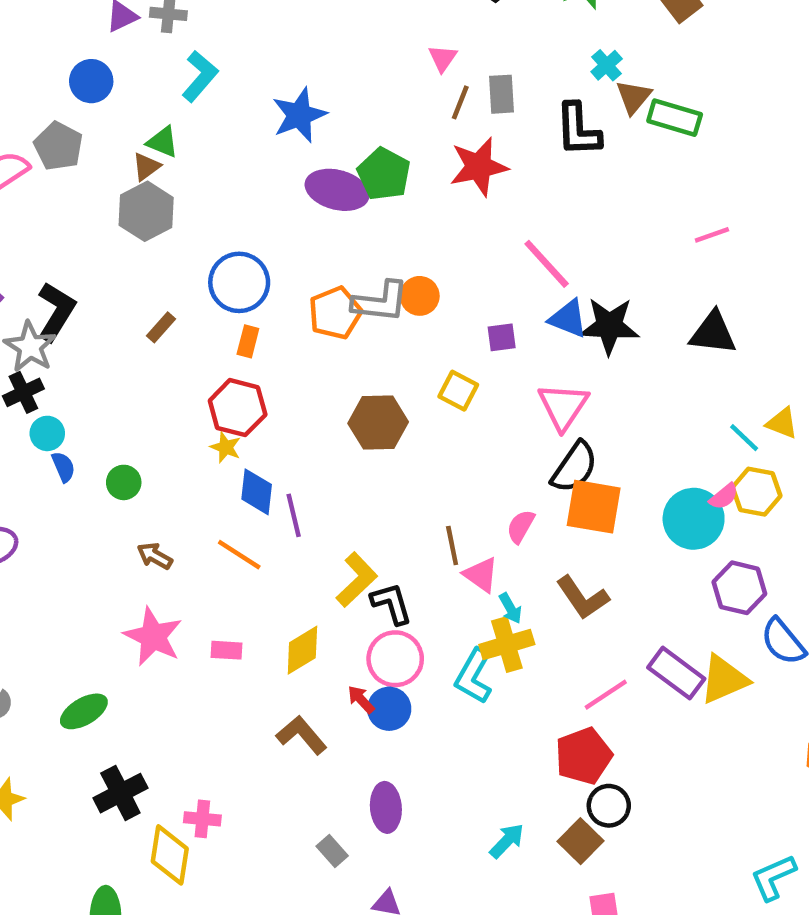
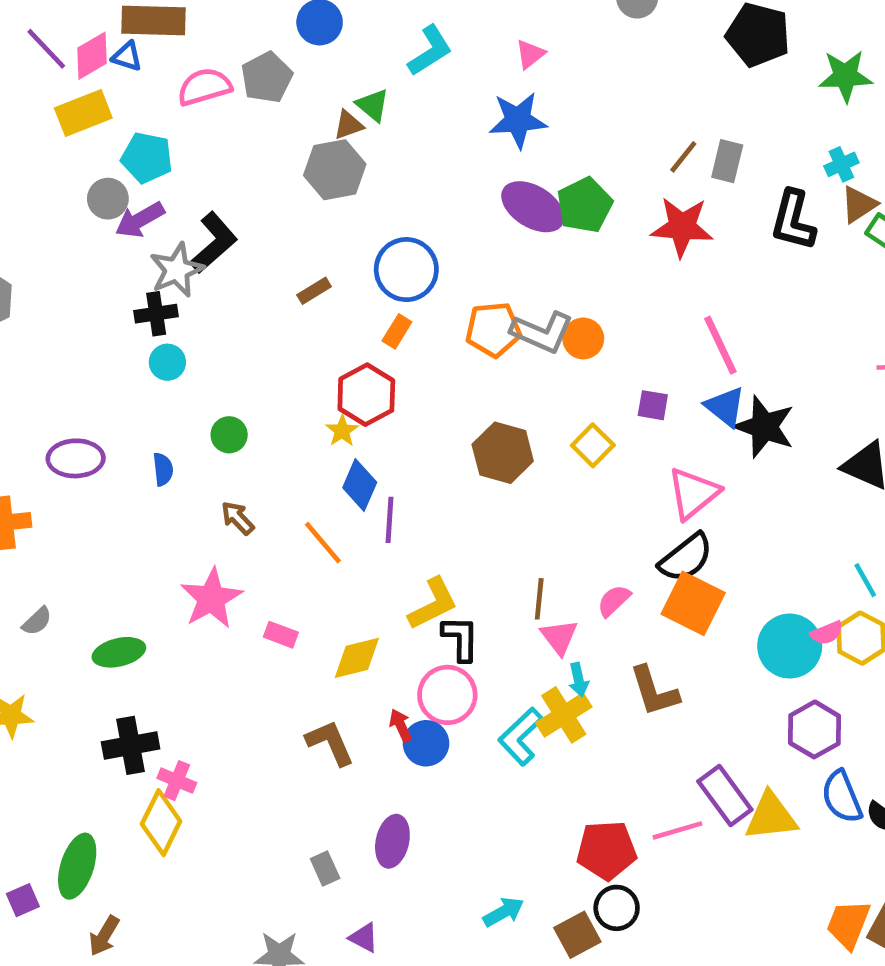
pink triangle: (443, 58) -> (530, 54), moved
blue semicircle: (63, 467) -> (163, 469), moved
yellow cross: (507, 644) -> (564, 715), turned -33
pink line: (606, 695) -> (677, 830), moved
pink cross: (202, 819) -> (177, 781), moved

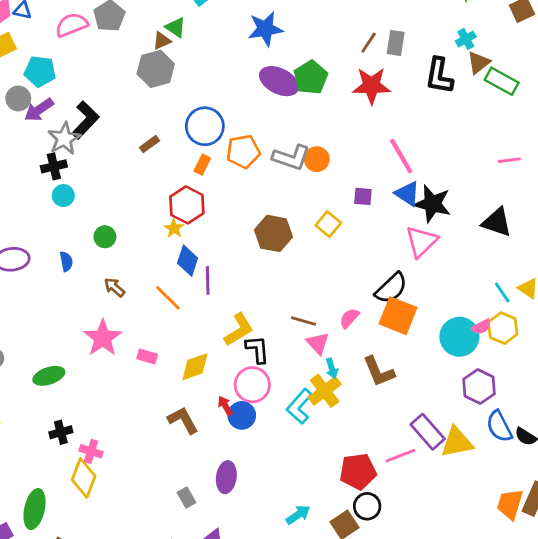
orange pentagon: (493, 330) -> (243, 152), moved
pink triangle: (693, 493) -> (421, 242), moved
brown line: (539, 599) -> (303, 321), turned -75
black cross: (131, 745) -> (61, 432), size x0.7

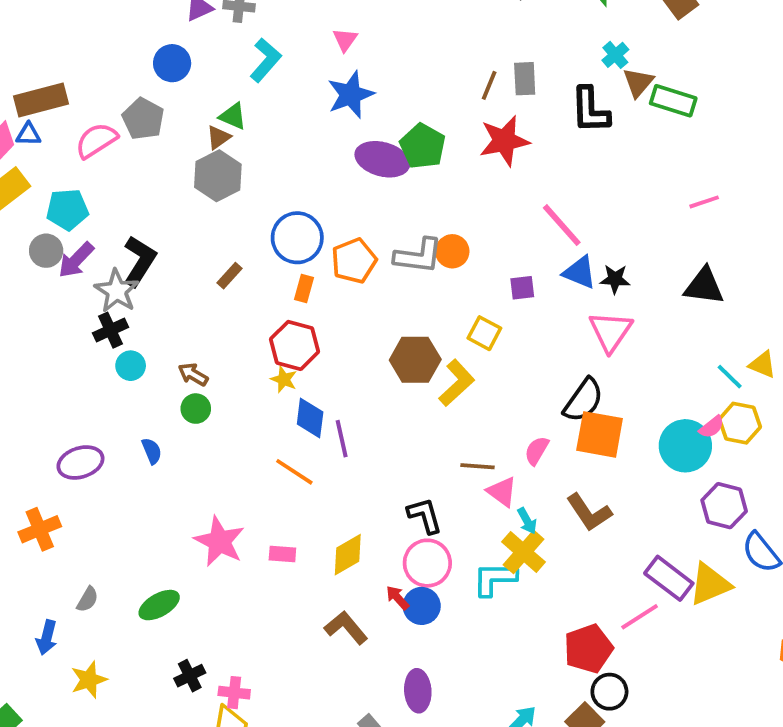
black star: (432, 204) -> (615, 279), size x0.6
brown arrow: (114, 287) -> (193, 374), moved
yellow L-shape: (239, 330) -> (457, 383), moved
cyan L-shape: (299, 406) -> (495, 579), turned 60

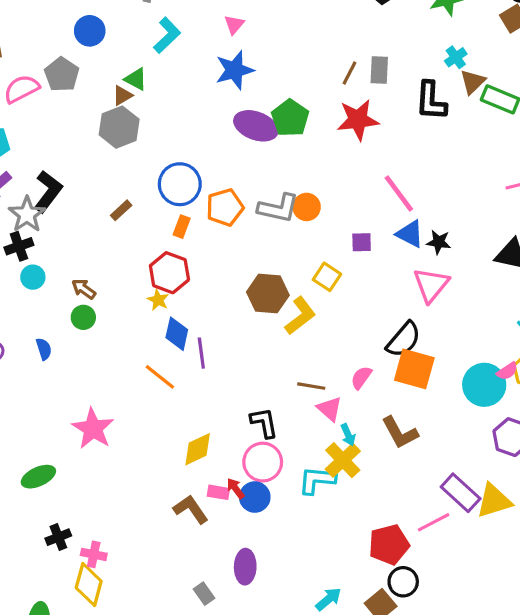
pink rectangle: (282, 554) -> (218, 492), moved

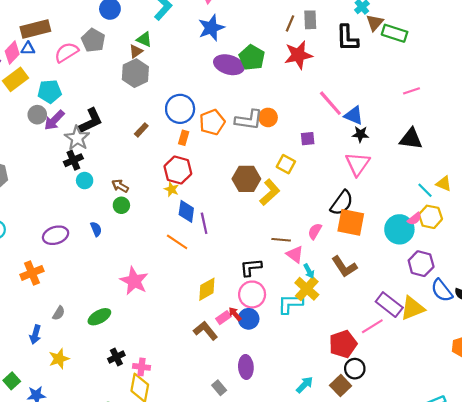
black L-shape: (48, 191) -> (90, 121), turned 32
blue triangle: (410, 234) -> (354, 115), moved
black L-shape: (264, 423) -> (251, 267), turned -80
pink rectangle: (218, 492) -> (223, 318), turned -40

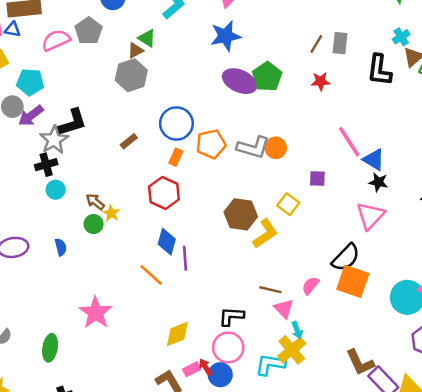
red star: (298, 55) -> (321, 81), size x0.6
yellow star: (172, 189) -> (111, 213), moved
brown L-shape: (344, 267) -> (360, 362), moved
green ellipse: (99, 317) -> (50, 348), turned -60

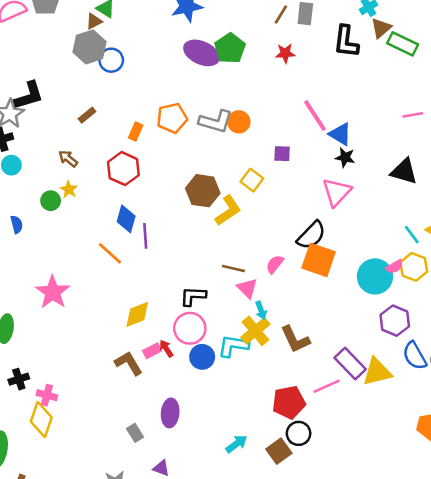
blue circle: (176, 123) -> (111, 60), moved, size x0.7
brown arrow: (95, 202) -> (68, 159), moved
brown L-shape: (360, 362) -> (295, 339), moved
blue circle: (220, 375) -> (202, 357), moved

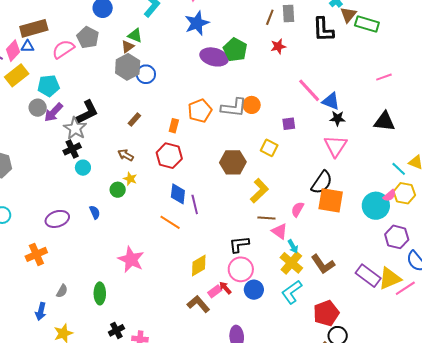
yellow L-shape: (228, 211) -> (259, 191), moved
cyan L-shape: (233, 346) -> (292, 292), moved, turned -35
pink line: (326, 386) -> (405, 288), moved

